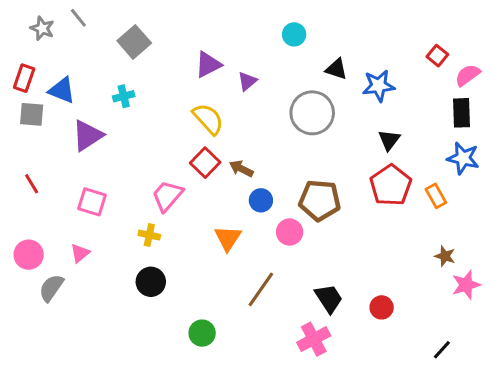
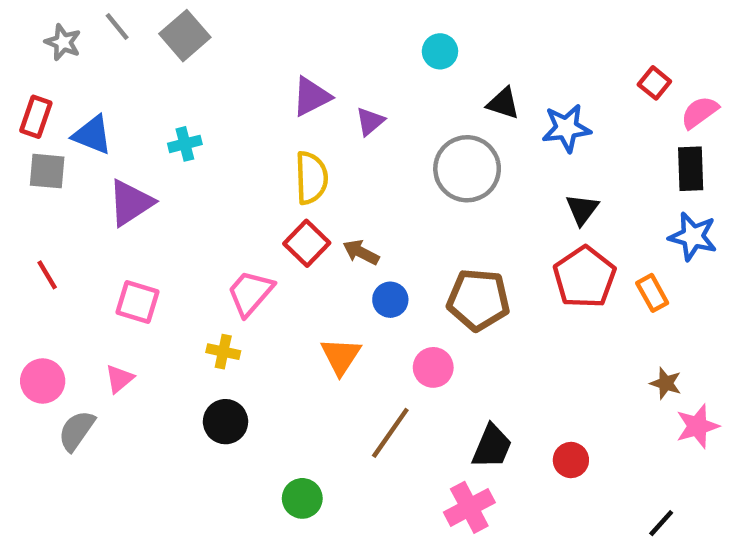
gray square: (134, 42) -> (185, 36), moved
yellow semicircle: (208, 119) -> (311, 178), turned 40
pink circle: (290, 232) -> (433, 367), moved
black trapezoid: (329, 298) -> (492, 446), turned 56

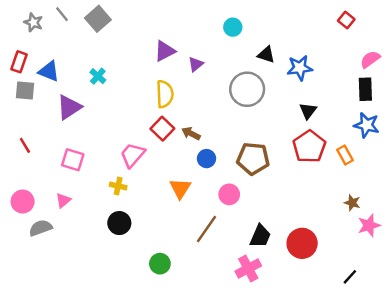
red square: (654, 83) -> (346, 20), moved
cyan cross: (185, 144) -> (98, 76), turned -35
gray semicircle: (76, 431) -> (40, 228), turned 35
red circle: (571, 460) -> (302, 243), size x1.6

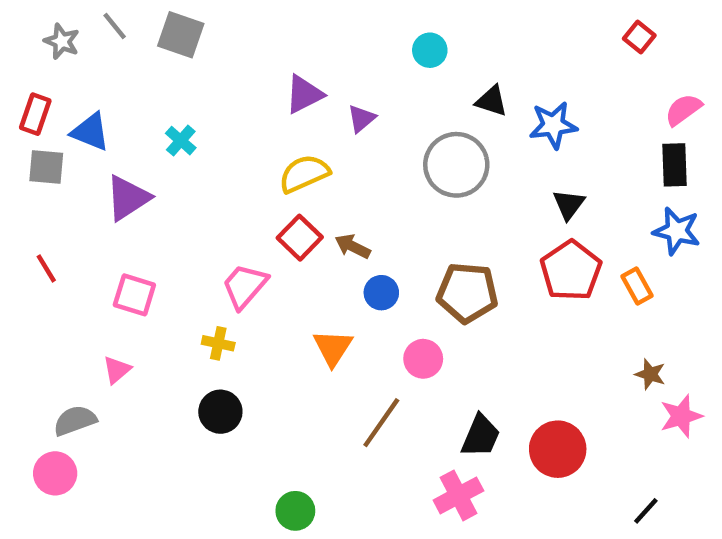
gray square: (98, 19) -> (181, 35), turned -30
yellow semicircle: (165, 94) -> (304, 174), turned -112
pink circle: (23, 202) -> (55, 473), moved
green circle: (160, 264) -> (295, 511), moved

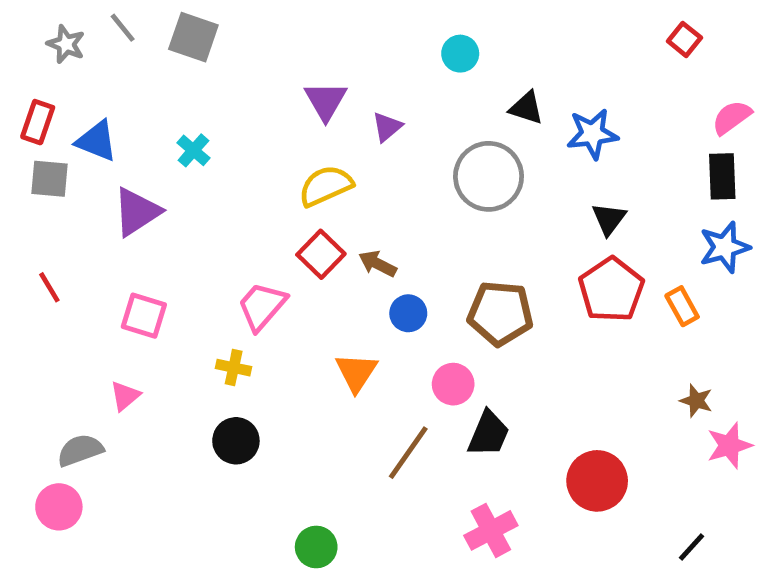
purple triangle: (304, 94) -> (326, 101), turned -33
blue star: (677, 231) -> (725, 247), turned -30
black trapezoid: (481, 436) -> (489, 434), moved

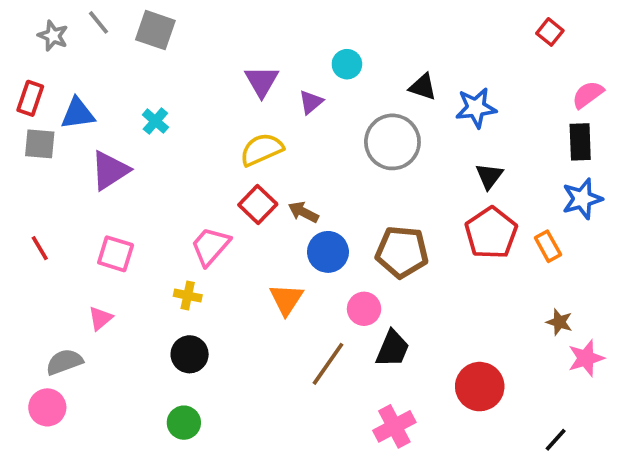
cyan circle: (460, 54) -> (347, 64), moved
blue triangle: (97, 141) -> (78, 113), turned -30
red line: (49, 287) -> (40, 248), moved
blue circle: (408, 313) -> (328, 252), size x1.4
green circle: (316, 547) -> (184, 423), moved

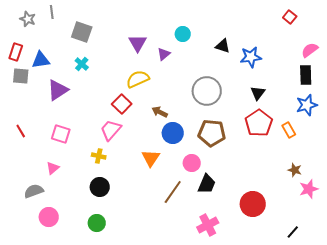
gray line: (99, 22) -> (52, 12), turned 32
gray square: (155, 30) -> (82, 32), moved
gray circle: (392, 142) -> (207, 91), moved
red square: (258, 205) -> (122, 104), moved
pink circle: (47, 407) -> (49, 217), moved

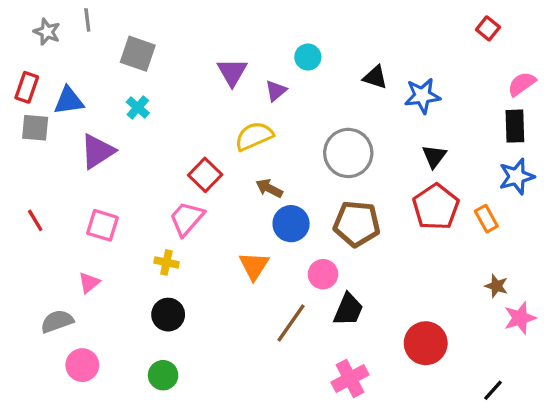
yellow semicircle: (138, 79) -> (254, 136), moved

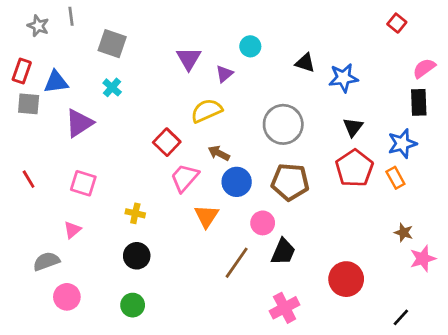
blue star: (517, 177) -> (402, 144), moved
pink trapezoid: (187, 219) -> (185, 178), moved

